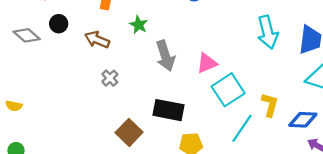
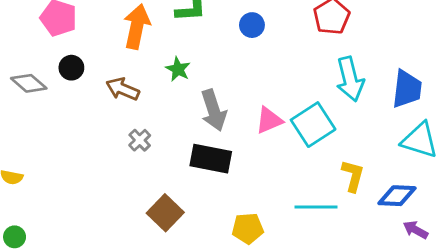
cyan square: (228, 90) -> (313, 125), moved
black rectangle: (168, 110) -> (211, 159), moved
cyan line: (242, 128) -> (316, 207), turned 56

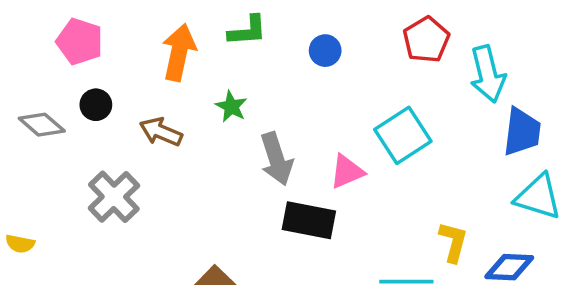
cyan arrow: (350, 79) -> (488, 74), moved
cyan square: (313, 125) -> (403, 135), moved
gray cross: (140, 140) -> (114, 197), moved, size x1.8
black rectangle: (211, 159) -> (309, 220), moved

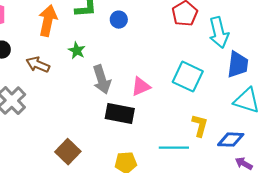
blue circle: (325, 51) -> (119, 20), moved
cyan square: (403, 135) -> (188, 77), moved, turned -32

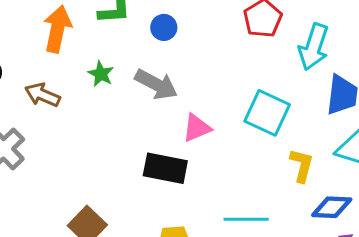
cyan arrow: (219, 33) -> (314, 47), turned 32
gray arrow: (102, 80) -> (156, 84), moved, turned -44
yellow L-shape: (200, 126) -> (302, 165), moved

